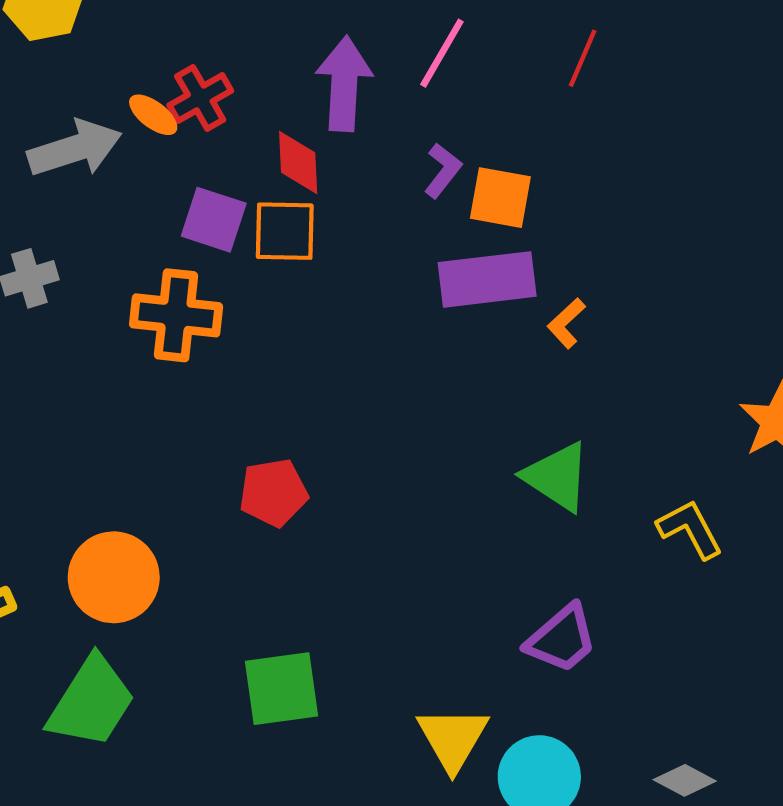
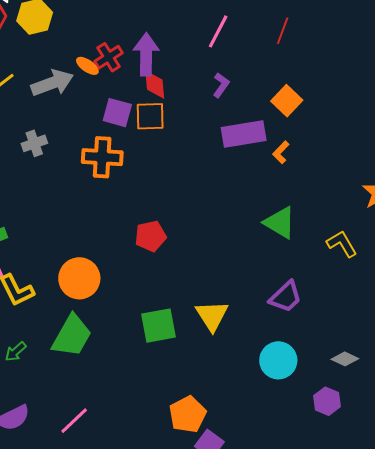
purple arrow: (344, 84) -> (146, 54), moved
orange square: (500, 198) -> (287, 101), moved, turned 36
yellow triangle: (453, 738) -> (212, 316), moved

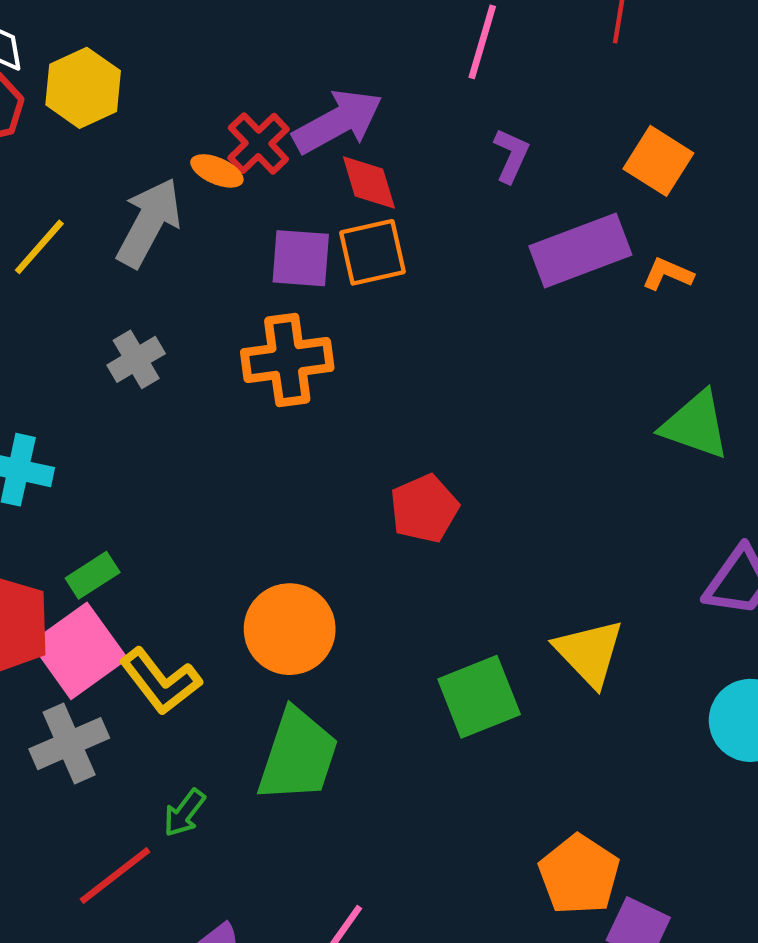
purple arrow: (146, 54) -> (338, 122), turned 72
gray arrow: (52, 83) -> (149, 223), turned -30
orange L-shape: (281, 152) -> (668, 274), turned 80

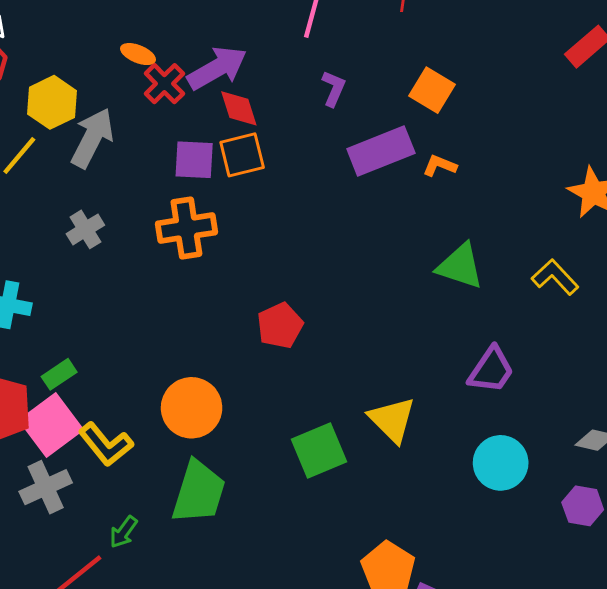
yellow hexagon: (83, 88) -> (52, 102), moved
orange ellipse: (217, 171) -> (138, 54), moved

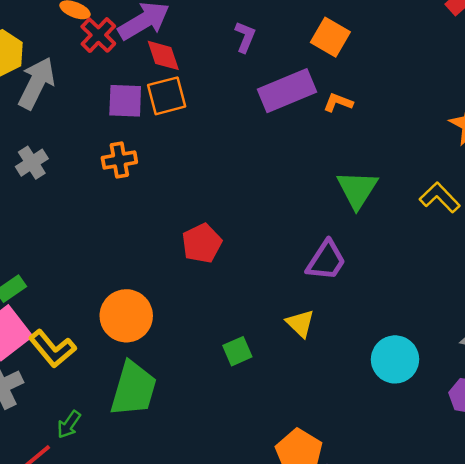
orange cross: (186, 228) -> (119, 160), size x0.7
green triangle: (460, 266) -> (357, 189), turned 45
purple trapezoid: (491, 370) -> (326, 261), moved
yellow triangle: (392, 420) -> (300, 323), size x0.7
green square: (319, 451) -> (237, 351), size x0.6

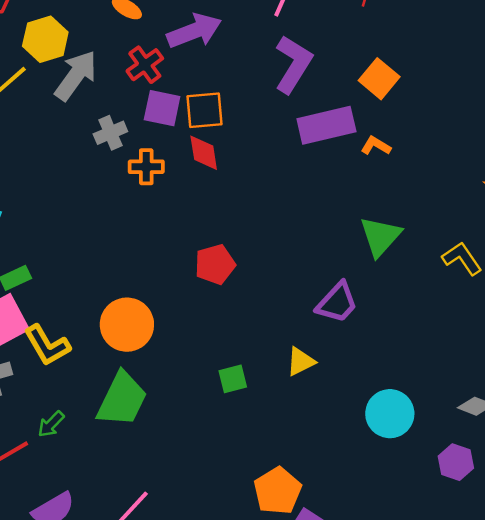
red cross: (98, 35) -> (145, 65), moved
purple L-shape: (245, 37) -> (293, 64), size x1.8
red diamond: (163, 55) -> (204, 153), moved
gray cross: (32, 163) -> (110, 133), moved
yellow triangle: (300, 323) -> (301, 362), turned 40

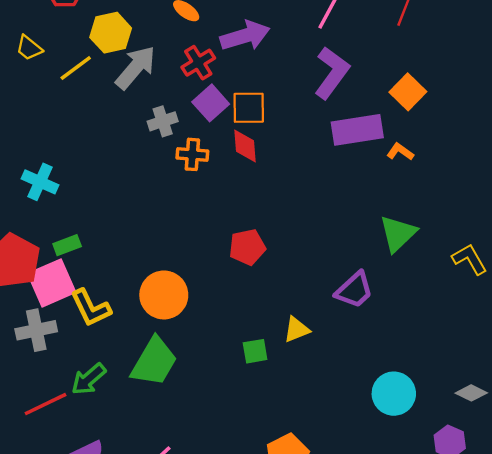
purple square: (162, 108) -> (211, 103), turned 32
yellow triangle: (301, 362) -> (297, 330), moved
green arrow: (51, 424) -> (89, 379), size x1.4

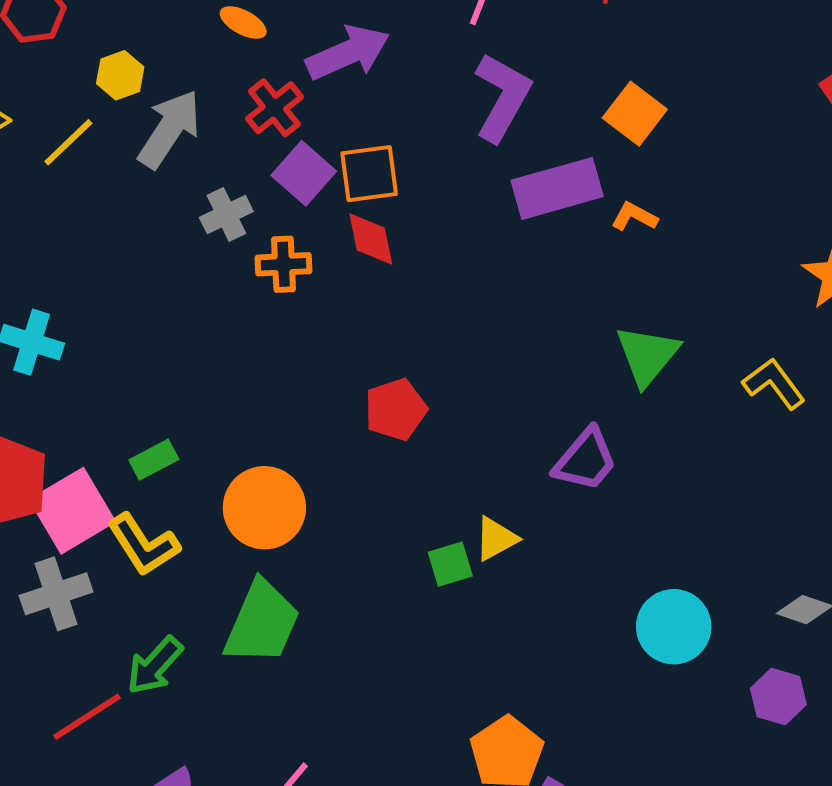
yellow hexagon: (111, 33) -> (120, 75), size x0.7
green rectangle: (67, 245) -> (154, 460), moved
green square: (255, 351) -> (450, 564), moved

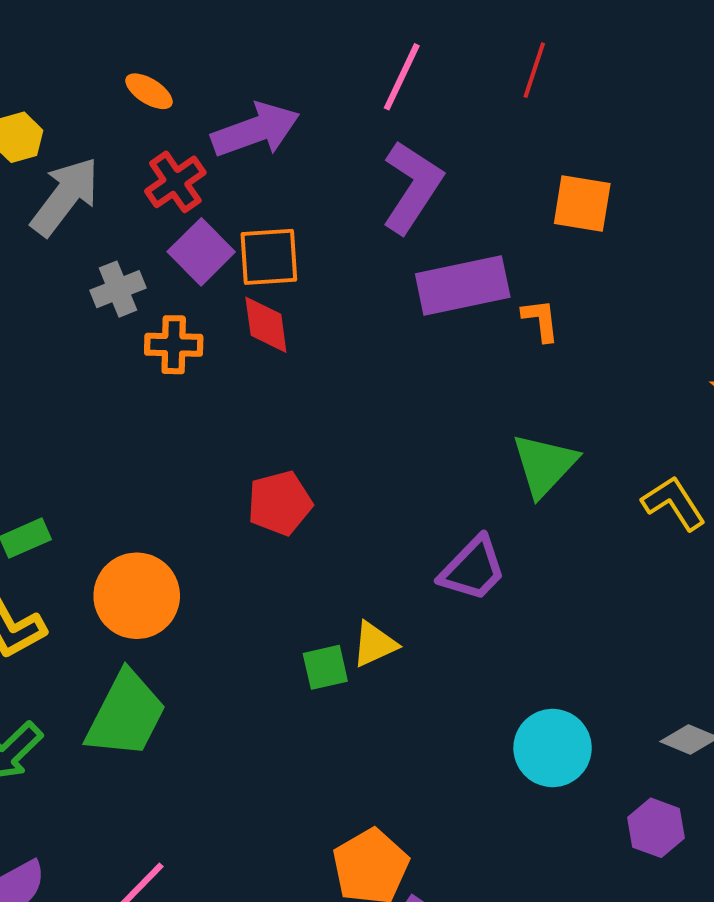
orange square: (635, 114) -> (582, 204), moved, turned -32
orange L-shape: (634, 217) -> (541, 320), turned 51

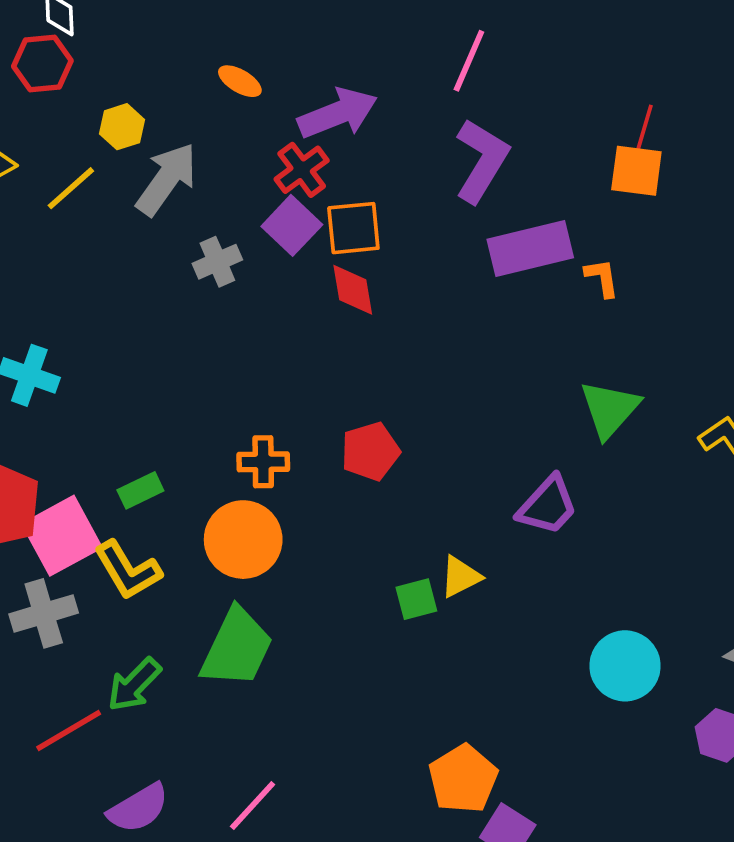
red line: (534, 70) -> (644, 130), moved
red cross: (175, 182) -> (302, 170), moved
orange cross: (174, 345) -> (263, 462), moved

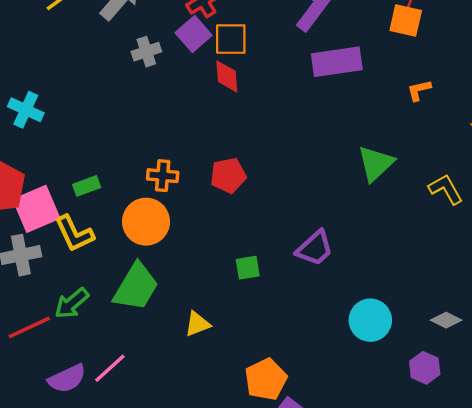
orange L-shape: (602, 278) -> (419, 90), moved, turned -100
purple trapezoid: (548, 506) -> (315, 248), moved
yellow triangle: (460, 577) -> (197, 324), moved
pink line: (253, 806) -> (110, 368), moved

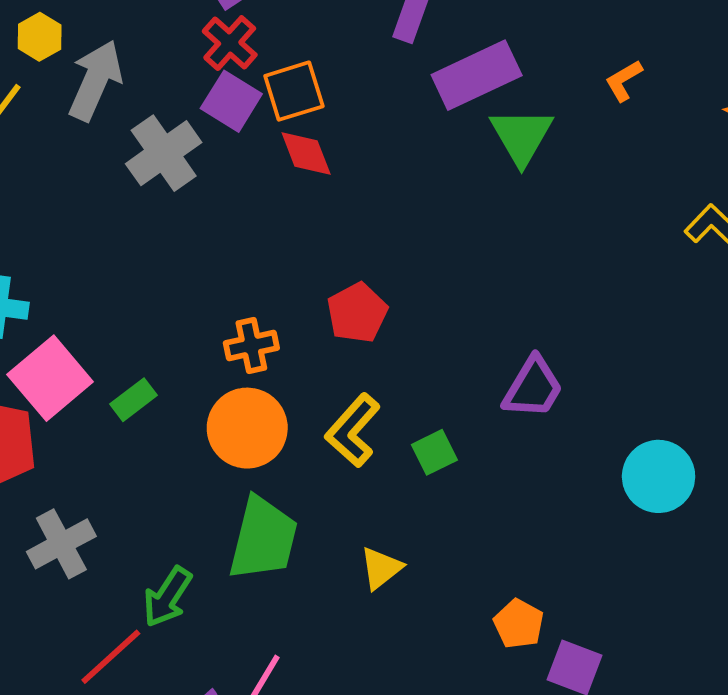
gray cross: (146, 52) -> (164, 153), size x1.5
green triangle: (376, 163) -> (522, 136), moved
pink square: (36, 209) -> (50, 378), moved
yellow L-shape: (74, 234) -> (353, 430), moved, turned 84
orange pentagon: (266, 379) -> (519, 624), size x0.7

